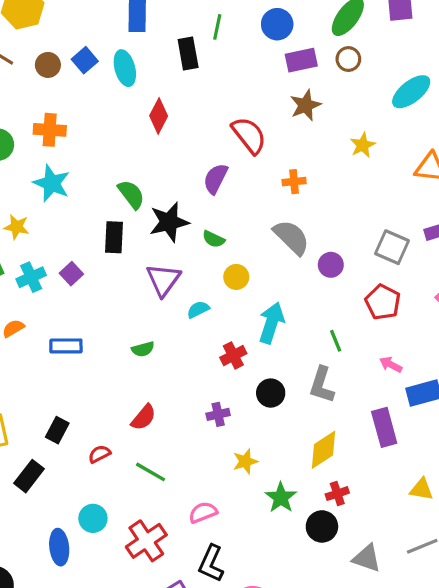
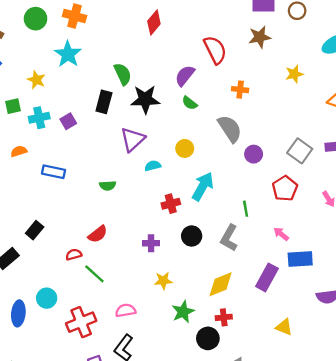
green semicircle: (214, 239) -> (190, 103), moved
purple rectangle: (384, 427) -> (267, 277), turned 32
red semicircle: (99, 454) -> (74, 255), moved

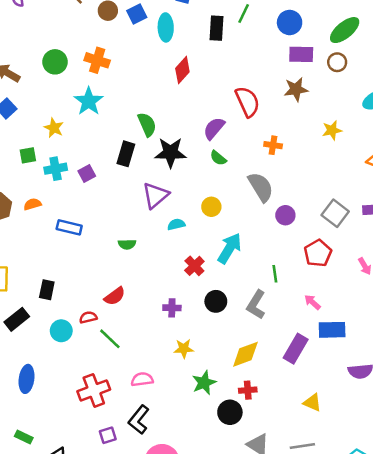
red cross: (171, 204) -> (194, 266), turned -30
black rectangle: (35, 230) -> (47, 290), turned -30
cyan circle: (47, 298) -> (61, 331), moved

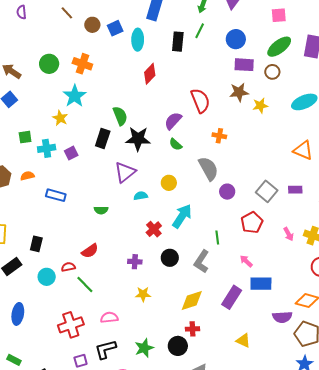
yellow star: (54, 128) -> (60, 118), moved
yellow star: (332, 130) -> (260, 105), moved
green star: (204, 383) -> (144, 348), moved
black L-shape: (139, 420) -> (106, 349), turned 35

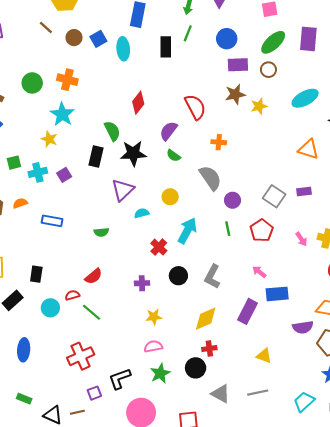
red diamond: (150, 74) -> (138, 103), moved
green line: (217, 238) -> (228, 229), moved
pink semicircle: (109, 317) -> (153, 346), moved

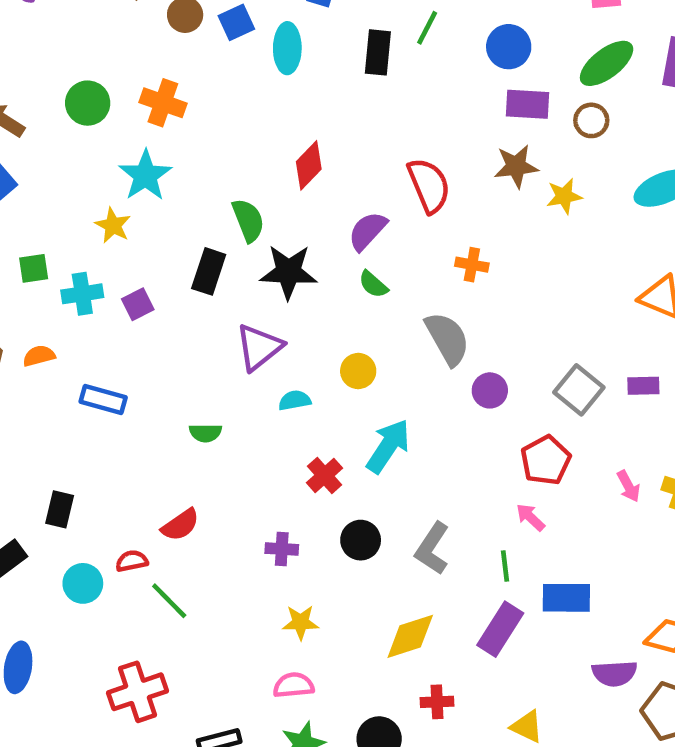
green line: (228, 229) -> (505, 566), moved
pink arrow: (259, 272) -> (530, 517), moved
red cross: (209, 349) -> (437, 702), moved

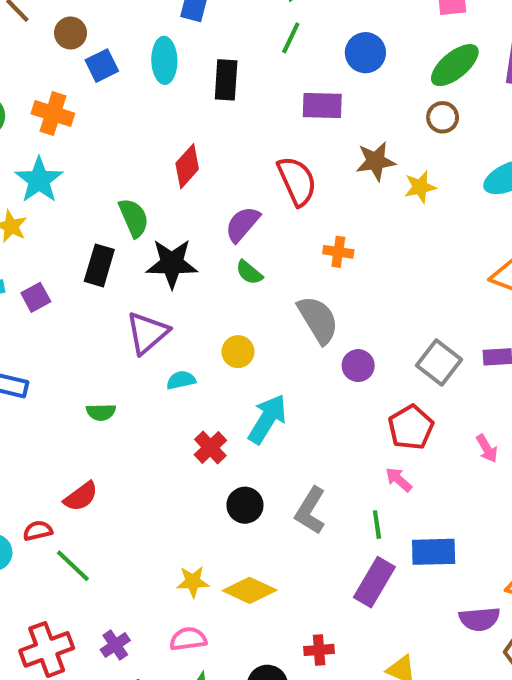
blue square: (236, 22) -> (102, 66), moved
black rectangle: (378, 52) -> (226, 80), moved
purple rectangle: (528, 104) -> (322, 105), moved
purple cross: (282, 549) -> (115, 645), moved, turned -36
yellow diamond: (410, 636) -> (250, 590), moved, turned 45

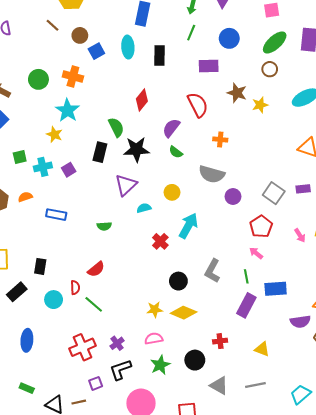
brown star: (376, 161) -> (237, 93), turned 30
gray semicircle: (318, 320) -> (212, 174), turned 140
black circle: (245, 505) -> (178, 281), moved
red semicircle: (38, 531) -> (75, 288), turned 104

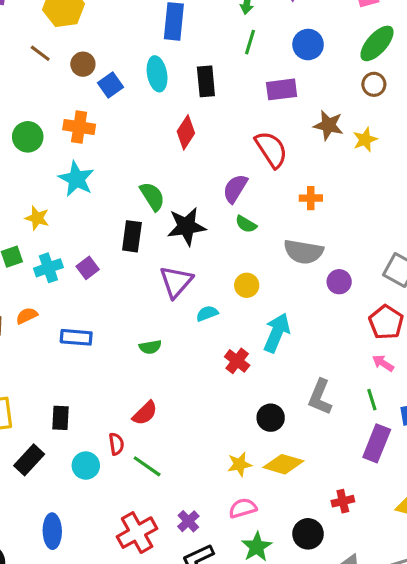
red diamond: (142, 100) -> (186, 132), moved
yellow star: (54, 134) -> (37, 218), moved

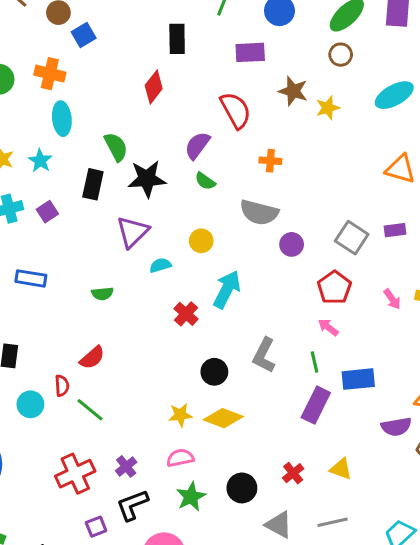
cyan ellipse: (157, 74) -> (62, 119), moved
cyan star: (76, 179) -> (40, 161), moved, size x0.7
red cross: (343, 501) -> (293, 473), moved, turned -30

